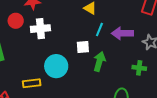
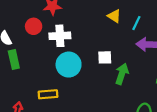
cyan line: (99, 30) -> (136, 23), moved
cyan circle: (56, 66) -> (69, 65), moved

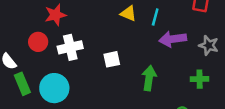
white square: (105, 57) -> (112, 59), moved
cyan circle: (69, 65) -> (54, 88), moved

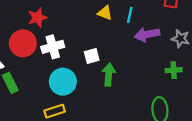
red circle: (38, 42) -> (23, 43), size x1.5
green arrow: (149, 78) -> (109, 74), moved
cyan circle: (54, 88) -> (63, 82), moved

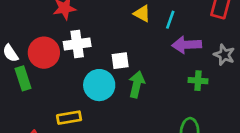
red circle: (23, 43) -> (44, 53), moved
green cross: (174, 70) -> (198, 81), moved
cyan circle: (63, 82) -> (99, 85), moved

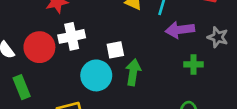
green rectangle: (23, 78) -> (22, 87), moved

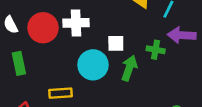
green cross: (194, 64) -> (156, 50), moved

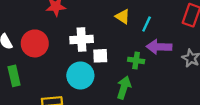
white cross: (76, 23) -> (82, 39), moved
green arrow: (129, 68) -> (124, 88), moved

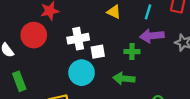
cyan line: (147, 24) -> (148, 12), moved
red circle: (35, 43) -> (34, 35), moved
green arrow: (124, 88) -> (124, 79), turned -95

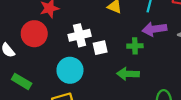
cyan circle: (82, 73) -> (70, 70), moved
green rectangle: (19, 81) -> (22, 81), turned -36

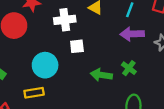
white cross: (80, 35) -> (65, 20), moved
green cross: (135, 46) -> (129, 68), moved, turned 32

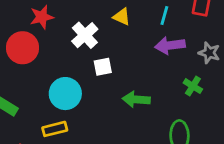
white cross: (65, 20) -> (85, 35), turned -30
green cross: (129, 68) -> (193, 86), moved

